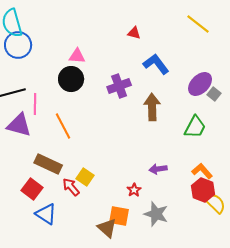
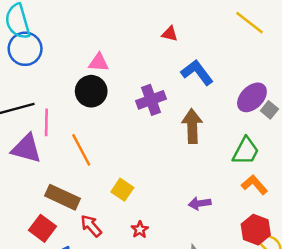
orange L-shape: (202, 171) -> (254, 185), moved
yellow square: (85, 177) -> (122, 190), moved
red star: (134, 190) -> (140, 230), moved

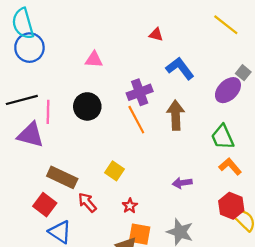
black circle: (91, 91) -> (87, 106), moved
gray square: (269, 110) -> (243, 73), moved
orange line: (81, 150) -> (136, 120), moved
green trapezoid: (246, 151) -> (223, 137), turned 128

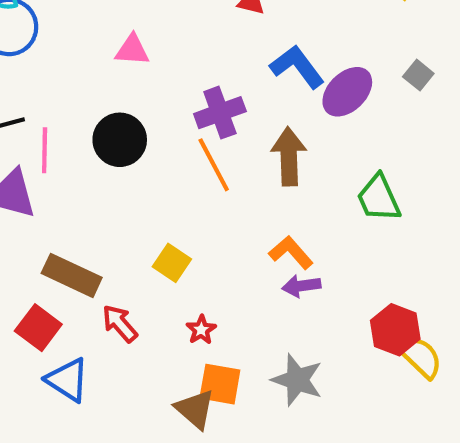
purple ellipse: (228, 90) -> (347, 92), moved
orange L-shape: (230, 166) -> (291, 253), moved

